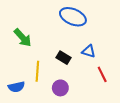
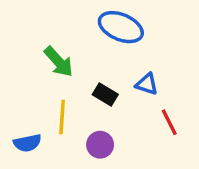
green arrow: (23, 38) -> (59, 62), moved

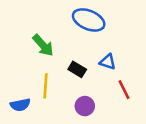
purple circle: (100, 145) -> (85, 106), moved

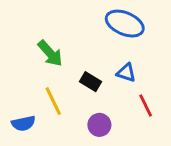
blue ellipse: (89, 20) -> (125, 24), moved
yellow line: (46, 86) -> (53, 101), turned -30

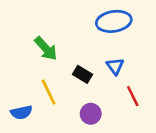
blue ellipse: (125, 24) -> (114, 21), turned -32
blue triangle: (126, 73) -> (115, 66), turned 36

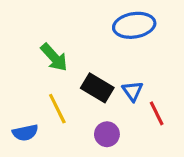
blue triangle: (115, 66) -> (133, 91), moved
black rectangle: (83, 74) -> (97, 88), size x1.4

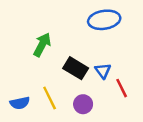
green arrow: (54, 57) -> (42, 45), turned -110
yellow line: (57, 109) -> (50, 98), moved

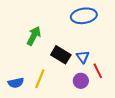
yellow line: (50, 98) -> (40, 79), turned 48
purple circle: (83, 104) -> (81, 81), moved

